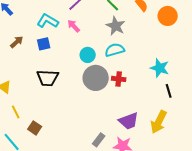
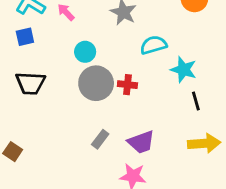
cyan semicircle: (115, 50) -> (153, 45), moved
yellow arrow: (159, 122) -> (204, 143), moved, turned -120
gray rectangle: (99, 140) -> (100, 139), moved

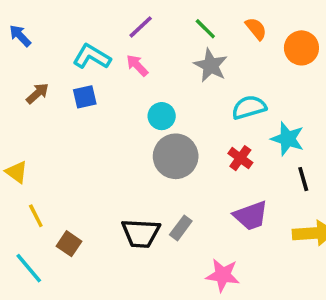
black trapezoid: (30, 83) -> (141, 233), moved
red cross: (127, 85) -> (240, 158), moved, turned 30
purple trapezoid: (141, 142) -> (251, 216), moved

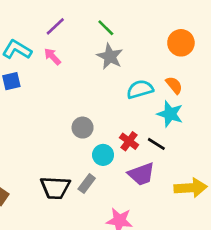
orange semicircle: (256, 29) -> (174, 85), moved
cyan circle: (162, 116) -> (103, 155), moved
gray circle: (176, 156) -> (83, 128), size x0.6
red cross: (240, 158) -> (129, 141), moved
black line: (303, 179) -> (156, 144), moved, turned -42

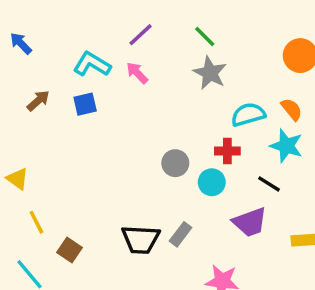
red cross: (129, 141) -> (227, 151), moved, turned -36
cyan circle: (103, 155) -> (212, 182), moved

